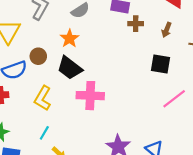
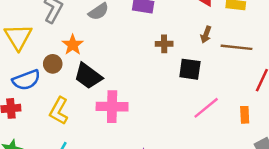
brown cross: (136, 24) -> (164, 44), moved
brown arrow: (167, 30) -> (206, 35), moved
orange star: (69, 39) -> (73, 45), moved

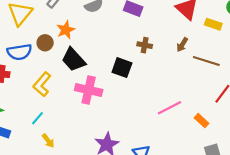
black square: (190, 69) -> (122, 68), moved
orange rectangle: (245, 115) -> (201, 121), turned -56

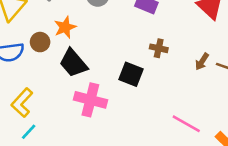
brown arrow: (182, 45) -> (202, 62), moved
yellow L-shape: (42, 84) -> (22, 103), moved
pink line: (169, 108) -> (186, 124), turned 55

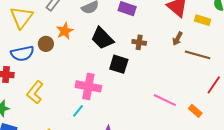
brown arrow: (202, 62) -> (177, 39), moved
black trapezoid: (73, 63) -> (102, 38), moved
cyan line: (29, 132) -> (78, 111), moved

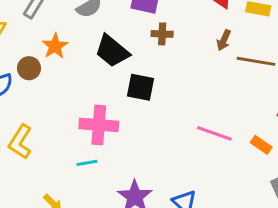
brown cross: (139, 42) -> (162, 34), moved
cyan line: (78, 111) -> (87, 163), turned 48

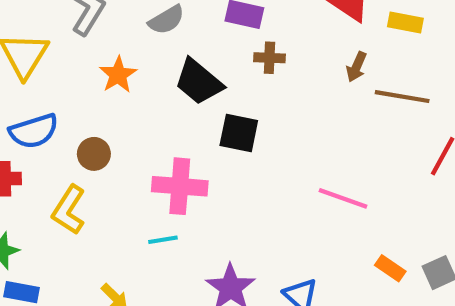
brown circle: (29, 68) -> (94, 154), moved
orange rectangle: (261, 145) -> (390, 268), moved

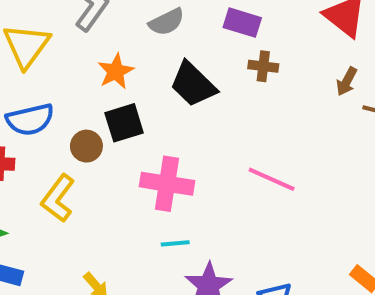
black square: (239, 133) -> (124, 123), moved, turned -33
pink line: (343, 198) -> (272, 179), moved
cyan line: (163, 240) -> (175, 243), moved

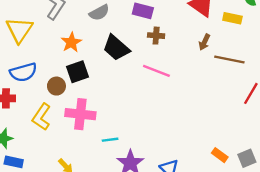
pink line: (272, 179) -> (156, 71), moved
pink cross: (167, 184) -> (80, 114), moved

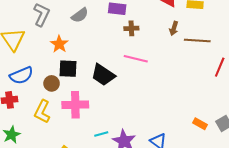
black trapezoid: (116, 48) -> (103, 75), moved
black square: (78, 72) -> (68, 69), turned 30
cyan line: (110, 140) -> (101, 134), moved

